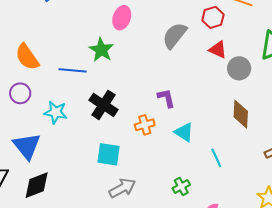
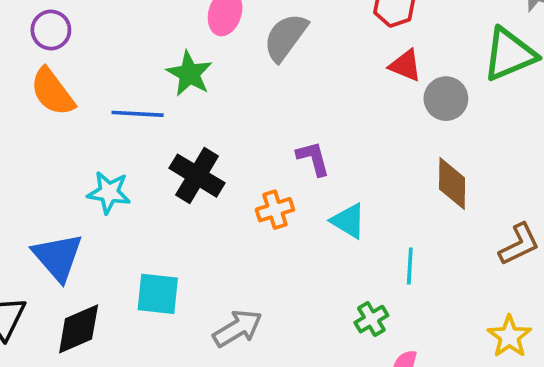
gray semicircle: (175, 35) -> (286, 37), moved
purple circle: (20, 93) -> (51, 30), moved
cyan square: (108, 154) -> (158, 294), moved
cyan line: (216, 158) -> (410, 266), turned 30
green cross: (181, 187) -> (371, 319), moved

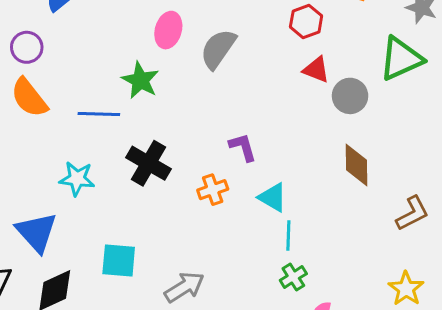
cyan line: (410, 266) -> (288, 235), moved

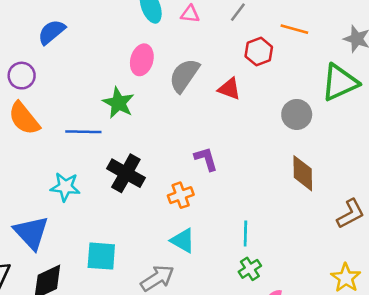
red triangle: (316, 70) -> (229, 89), moved
cyan triangle: (273, 197) -> (183, 241), moved

